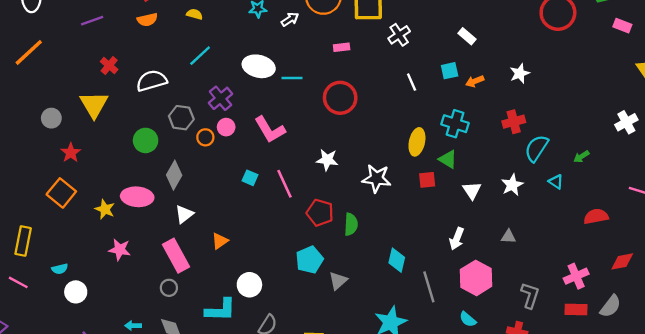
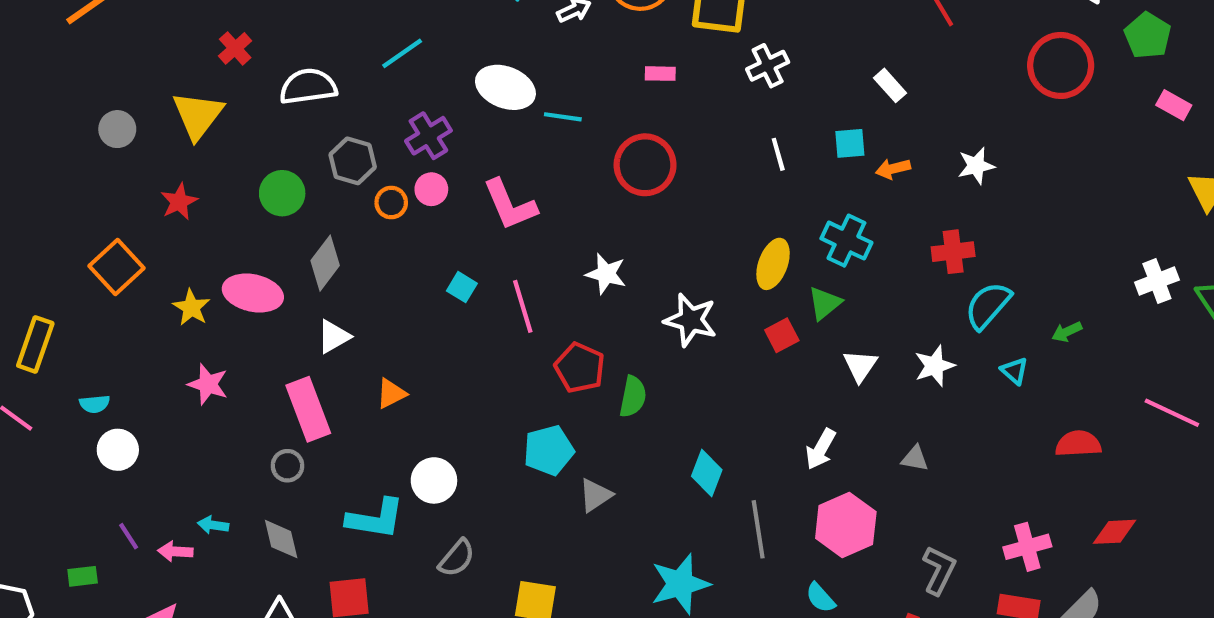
red star: (71, 153) -> (179, 202), moved
green triangle: (448, 159) -> (825, 303), turned 42
red square: (427, 180) -> (782, 335), turned -30

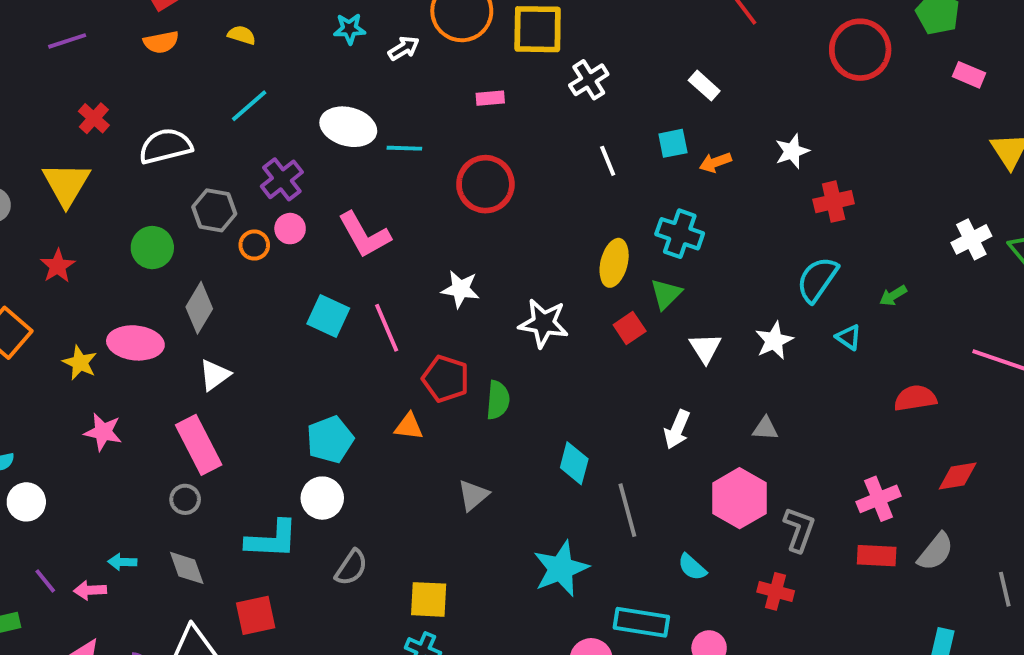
red cross: (953, 252) -> (834, 202), moved
cyan square: (462, 287) -> (328, 316), size x1.5
orange triangle: (391, 394) -> (409, 426), moved, turned 40
cyan pentagon: (549, 450) -> (330, 440), moved
pink hexagon: (846, 525) -> (739, 498), moved

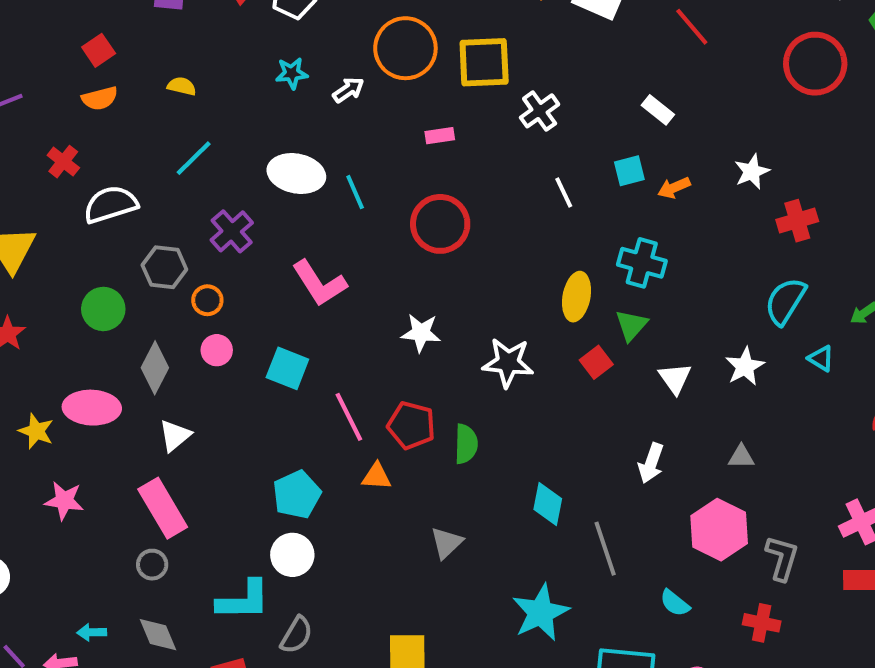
red cross: (94, 118) -> (63, 162), moved
cyan line: (404, 148) -> (355, 192), turned 68
pink circle: (290, 229) -> (217, 350), moved
pink line: (387, 328) -> (349, 417), moved
gray semicircle: (351, 568) -> (296, 635), moved

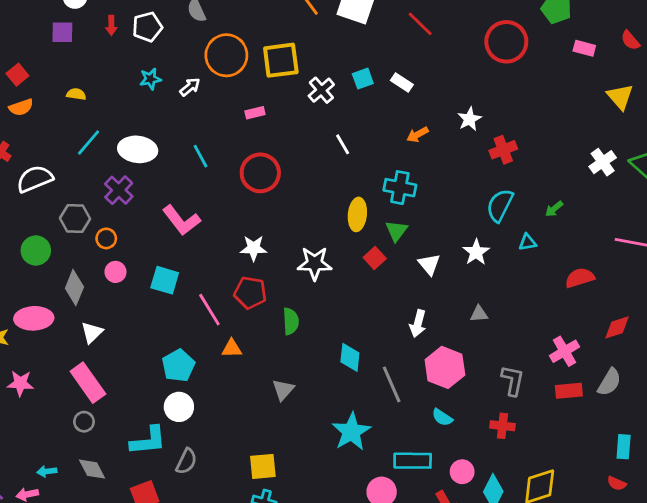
cyan square: (629, 171) -> (363, 79), moved
white ellipse: (296, 173) -> (138, 149), moved
cyan triangle: (821, 358) -> (527, 242), turned -36
red pentagon: (411, 425) -> (250, 293), moved
pink hexagon: (719, 530) -> (445, 367), moved

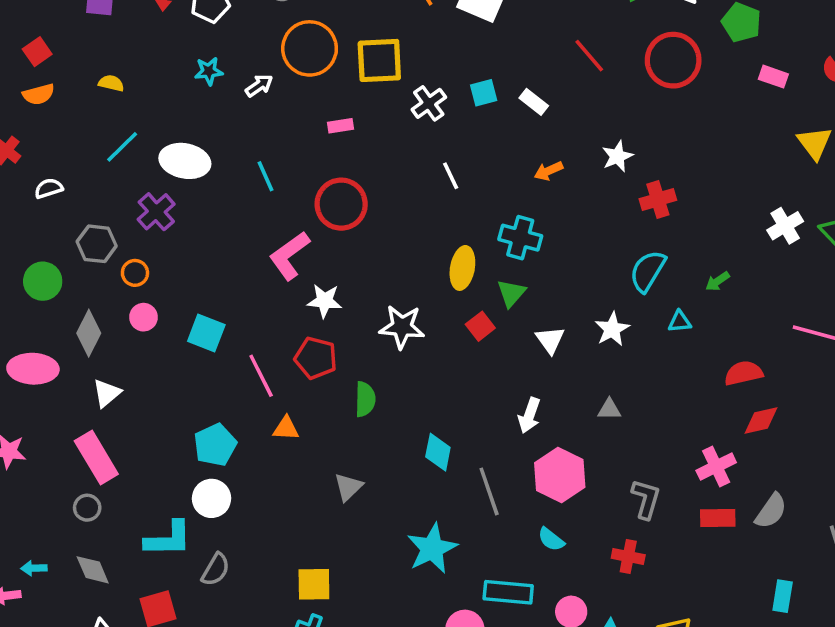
red line: (420, 24) -> (589, 56), moved
white semicircle: (35, 179) -> (49, 188), size x0.6
pink L-shape: (181, 220) -> (289, 256), moved, turned 87
red diamond: (617, 327) -> (761, 421), moved

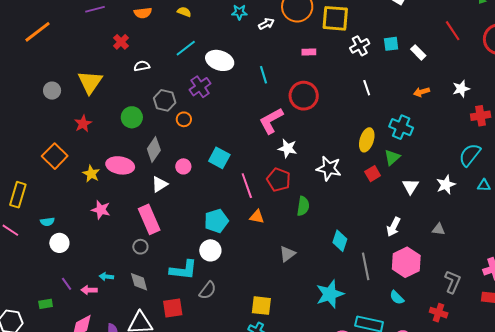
pink circle: (143, 317) -> (183, 166), moved

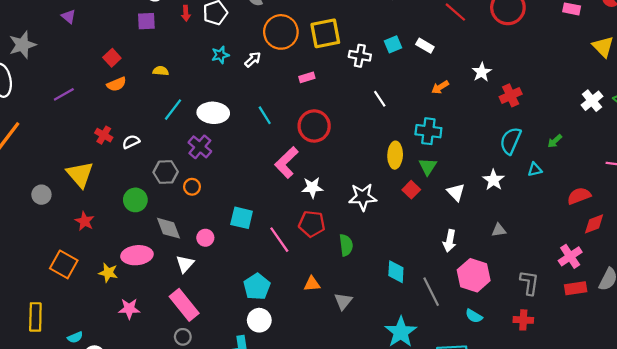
red cross: (121, 42) -> (104, 135), moved
white cross: (360, 46) -> (360, 56), turned -36
gray diamond: (154, 150) -> (169, 228), turned -40
orange triangle: (257, 217) -> (312, 284), moved

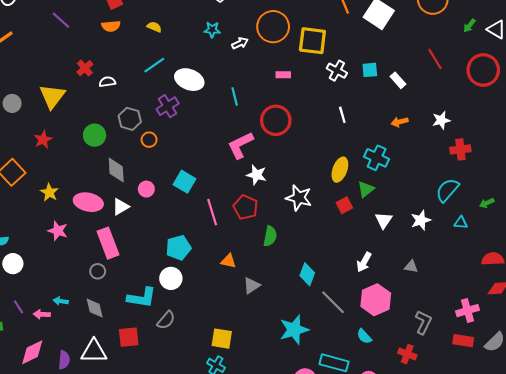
purple line: (64, 94) -> (61, 20), turned 54
pink ellipse: (137, 255) -> (88, 202), moved
gray line: (431, 292) -> (333, 302), turned -36

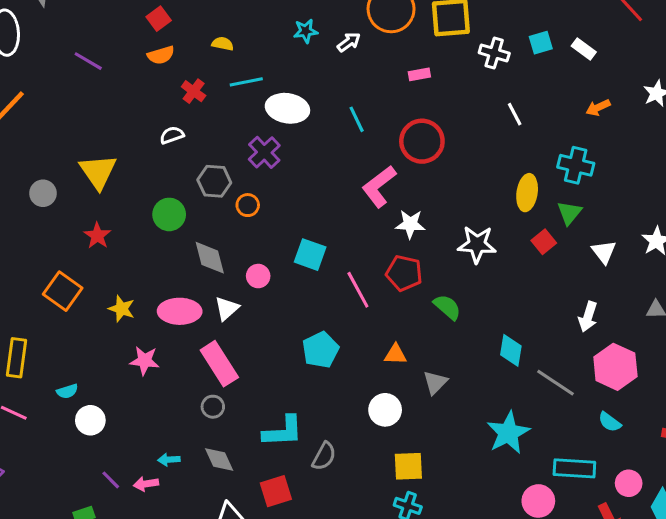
cyan line: (154, 65) -> (246, 82), moved, turned 35
red cross: (85, 68) -> (194, 91), moved
green semicircle: (270, 236) -> (447, 307), turned -48
white circle: (171, 278) -> (385, 410), moved

